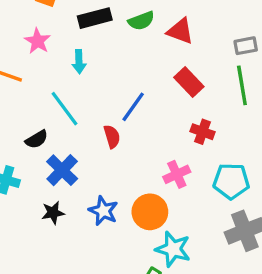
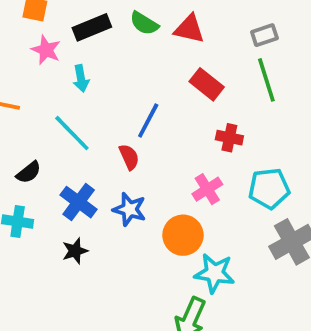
green semicircle: (141, 21) -> (144, 23), turned 60
pink star: (38, 41) -> (46, 50), moved
black semicircle: (37, 139) -> (29, 172), moved
blue star: (103, 211) -> (129, 209), moved

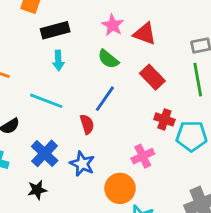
green semicircle: (144, 23) -> (108, 59), moved
black rectangle: (92, 27) -> (55, 30), moved
pink star: (46, 50) -> (113, 25), moved
cyan line: (72, 133) -> (46, 101), turned -32
cyan pentagon: (269, 188) -> (192, 136), moved

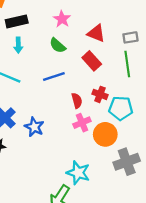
red triangle: (145, 34) -> (96, 33), moved
blue line: (105, 99) -> (54, 76), turned 35
red semicircle: (87, 124) -> (77, 101), moved
orange circle: (120, 188) -> (105, 134), moved

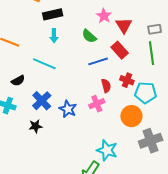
pink star: (62, 19) -> (104, 16), moved
red triangle: (96, 33) -> (124, 25), turned 36
blue line: (54, 76) -> (98, 61), moved
pink cross: (82, 123) -> (97, 104), moved

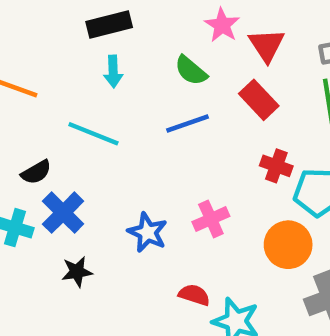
blue line: (98, 61) -> (188, 123), moved
red semicircle: (106, 86) -> (194, 295), moved, turned -56
blue cross: (42, 101) -> (63, 213), moved

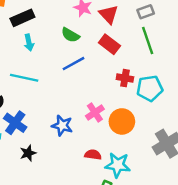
orange circle: (288, 245) -> (122, 121), moved

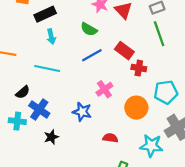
red rectangle: (109, 44) -> (124, 51), moved
cyan pentagon: (150, 88) -> (166, 92), moved
pink cross: (95, 113) -> (104, 89), moved
cyan star: (118, 165) -> (151, 146), moved

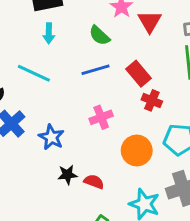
blue star: (82, 112) -> (51, 137), moved
black star: (51, 137) -> (67, 175), moved

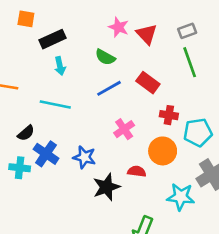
red cross: (152, 100) -> (169, 115), moved
black star: (67, 175) -> (106, 187), size x1.5
red semicircle: (94, 182) -> (137, 171), moved

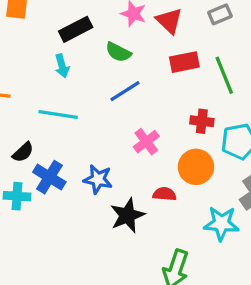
black rectangle: (53, 39) -> (76, 29), moved
green line: (190, 62) -> (224, 75), moved
red rectangle: (148, 83) -> (184, 62), moved, turned -45

